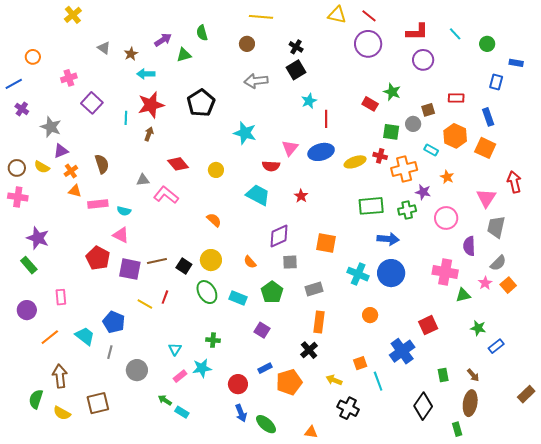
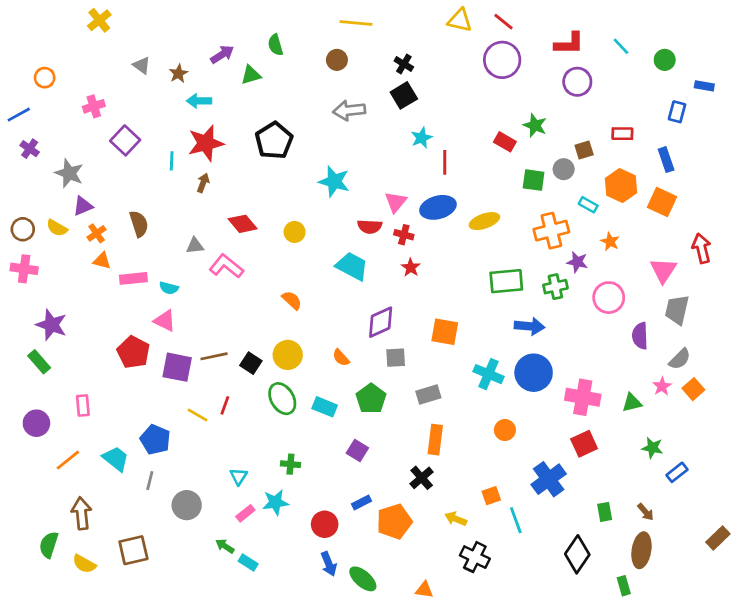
red cross: (380, 156) -> (404, 235), moved
pink cross: (445, 272) -> (583, 397), moved

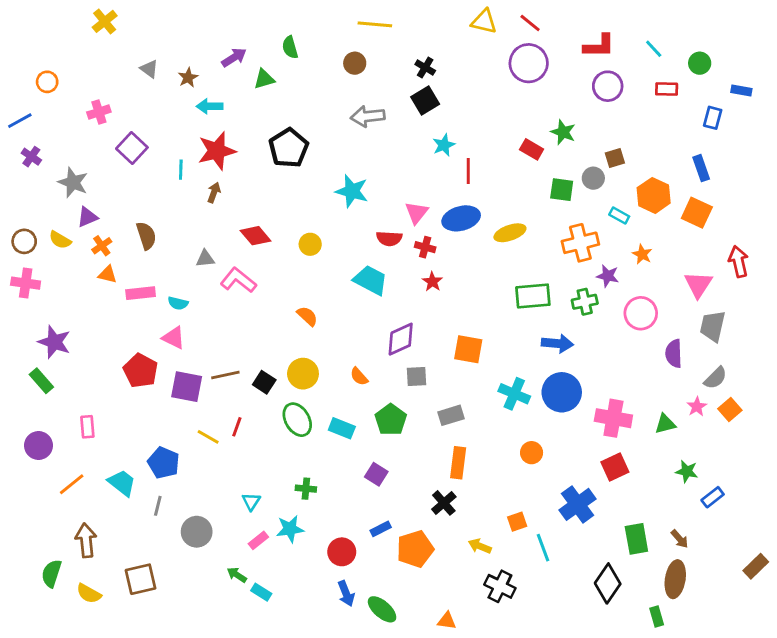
red rectangle: (622, 134) -> (667, 89), moved
green rectangle: (605, 512) -> (636, 539), size x1.5

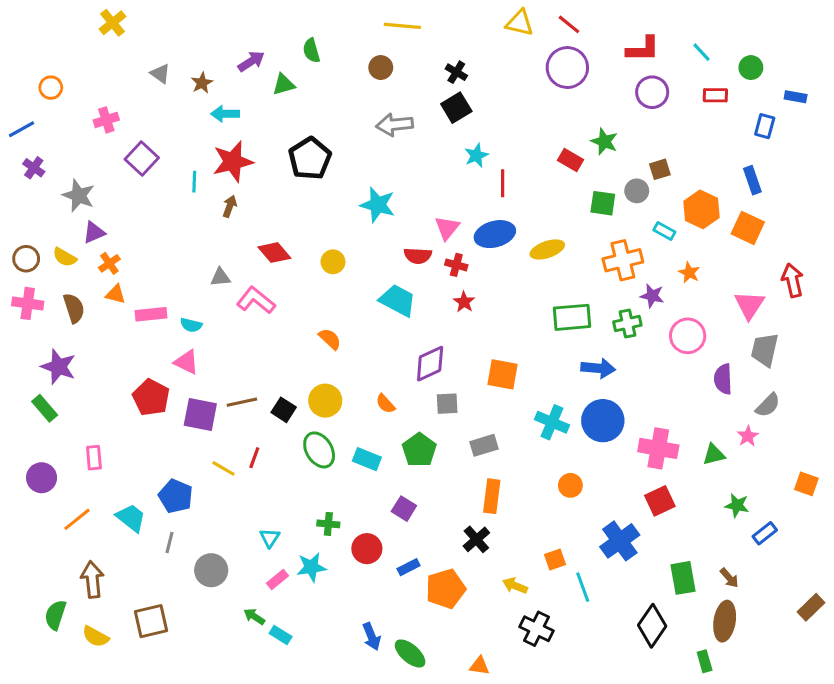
brown semicircle: (146, 236) -> (74, 308), moved
orange square: (730, 410) -> (806, 484), moved, turned -30
red circle: (342, 552) -> (367, 549), moved

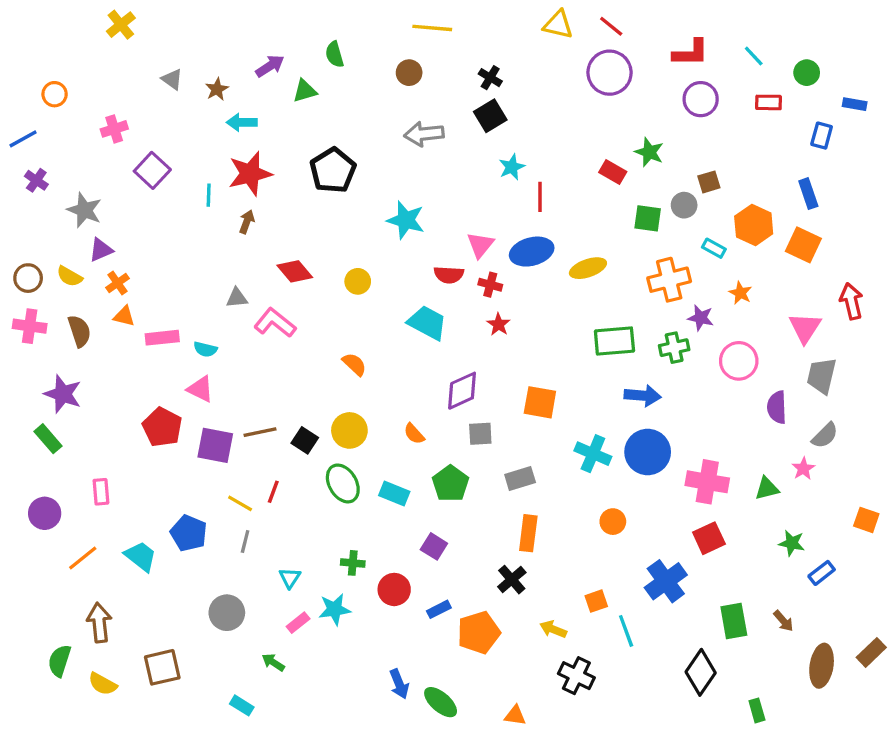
gray line: (170, 542) -> (245, 541), moved
brown ellipse: (725, 621) -> (822, 666), moved
cyan rectangle: (281, 635) -> (242, 705), moved

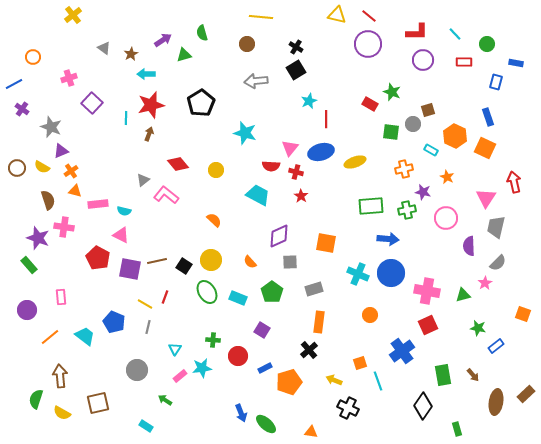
orange cross: (669, 280) -> (404, 169), size x0.7
gray triangle: (237, 298) -> (143, 180), turned -32
pink cross: (30, 326) -> (64, 227), moved

